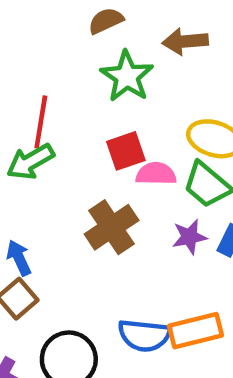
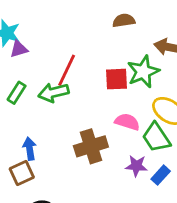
green star: (127, 76) -> (143, 72), moved
red square: (126, 151) -> (117, 79), moved

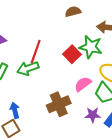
green star: (143, 72) -> (91, 47), turned -30
red square: (117, 79) -> (72, 54), turned -36
pink semicircle: (127, 122) -> (83, 84), turned -48

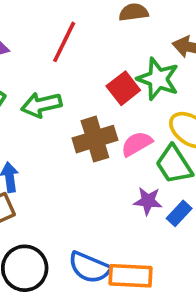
red line: (36, 52) -> (64, 42), moved
brown cross: (59, 104) -> (95, 139), moved

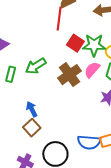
red line: (64, 42) -> (59, 19), moved
green star: (158, 79) -> (94, 45), moved

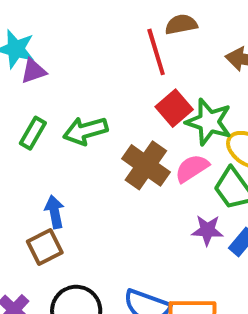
red line: (59, 19) -> (156, 52), turned -40
brown cross: (70, 75) -> (146, 165), turned -35

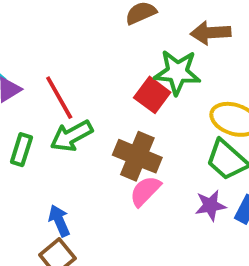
red line: (156, 52) -> (59, 98), moved
green star: (209, 122) -> (177, 72), moved
pink semicircle: (192, 168) -> (145, 191), moved

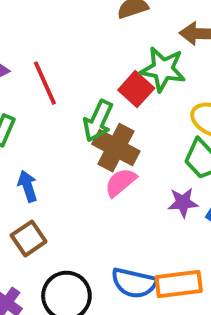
green arrow: (71, 136) -> (98, 121), moved, turned -42
blue arrow: (59, 221) -> (28, 186), moved

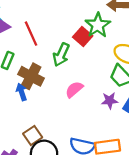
green star: (163, 69) -> (98, 25), turned 30
brown cross: (116, 148) -> (31, 76), moved
brown square: (29, 238) -> (33, 135), moved

